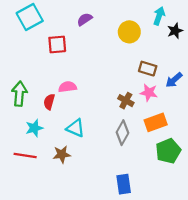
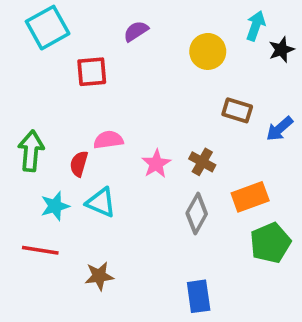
pink star: (149, 93) -> (156, 164), moved, turned 30
cyan triangle: (75, 128) -> (101, 202), moved
brown star: (62, 154) -> (99, 276), moved

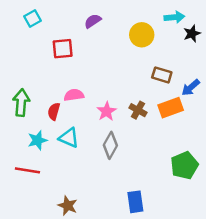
cyan arrow: (256, 26) -> (174, 17), turned 66
cyan square: (48, 28) -> (32, 18), size x0.6
orange rectangle: (250, 197) -> (171, 108), moved
gray diamond: (197, 213) -> (110, 145), moved
brown star: (99, 276) -> (68, 206), moved, turned 30

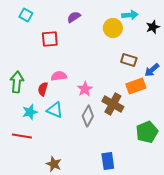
cyan arrow: (174, 17) -> (130, 15), moved
cyan square: (32, 18) -> (26, 15), turned -32
brown cross: (138, 110) -> (113, 104), moved, size x1.5

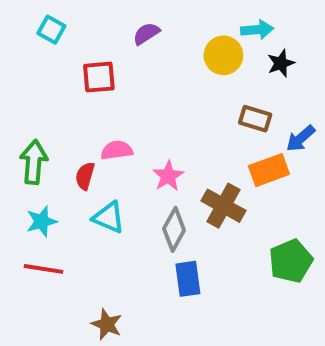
black star: (153, 27) -> (281, 63), moved
cyan star: (30, 112) -> (42, 221), moved
blue rectangle: (108, 161) -> (188, 279), moved

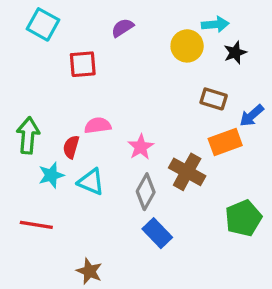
cyan square: (51, 30) -> (43, 24), size x1.4
cyan star: (42, 221) -> (51, 175), moved
blue rectangle: (188, 279) -> (157, 233), turned -36

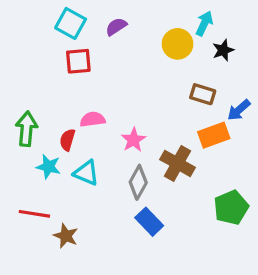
cyan square: (43, 24) -> (71, 23), moved
cyan arrow: (215, 24) -> (204, 23), turned -60
cyan star: (51, 175) -> (48, 167), turned 30
brown star: (89, 271) -> (66, 236), moved

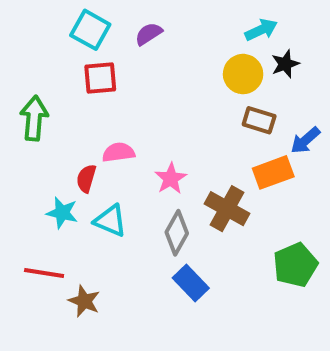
cyan arrow: (204, 23) -> (261, 30), turned 40
yellow circle: (178, 44) -> (243, 74), moved
green arrow: (26, 129) -> (34, 118), moved

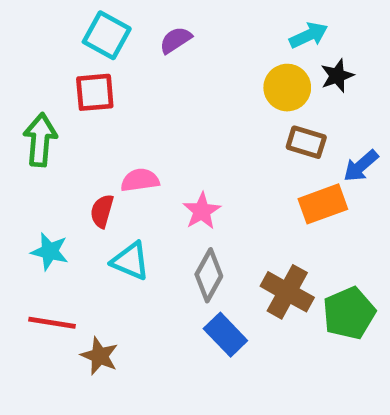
red square: (100, 78) -> (95, 92), moved
brown cross: (227, 209) -> (287, 292), moved
cyan star: (62, 213) -> (50, 251), moved

